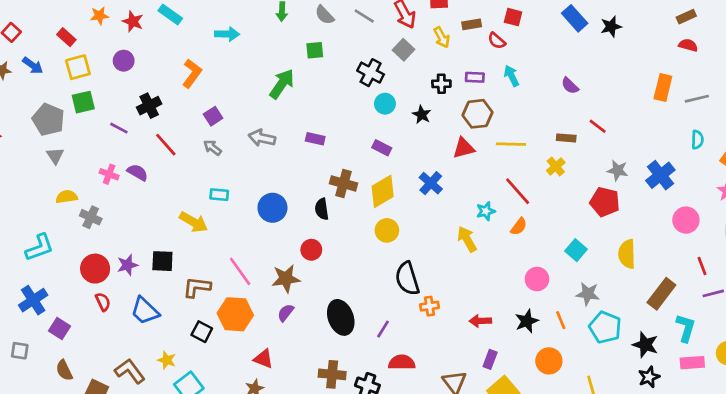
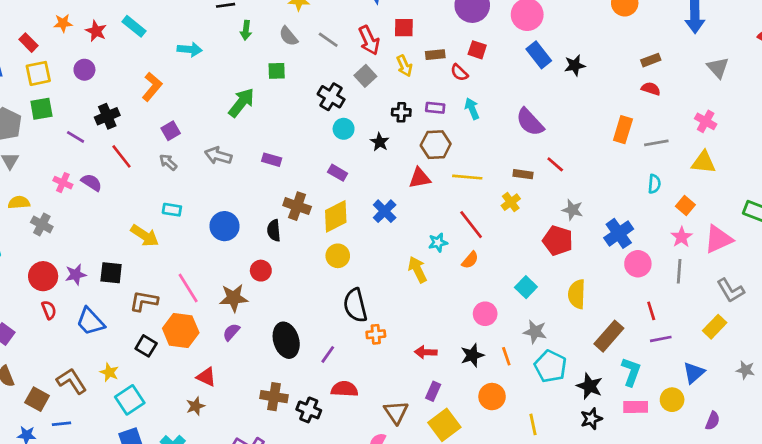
purple semicircle: (570, 86) -> (530, 122), size x1.6
blue cross: (660, 175) -> (619, 233), moved

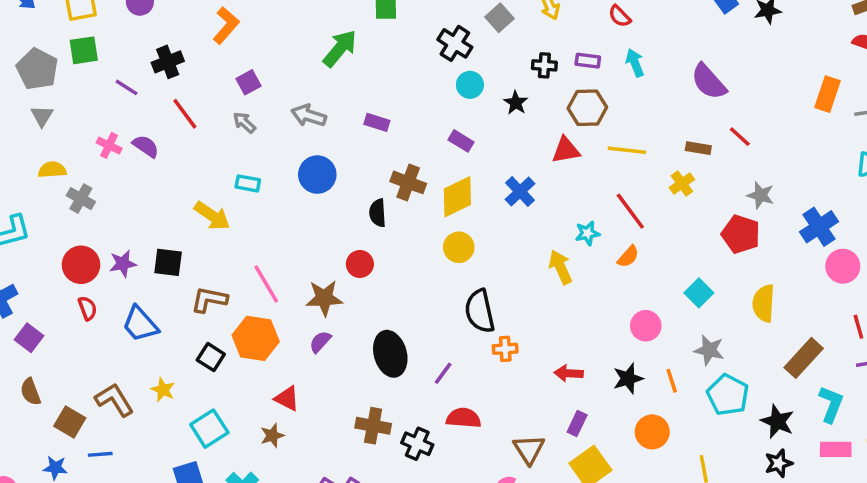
blue circle: (225, 226) -> (317, 175), moved
cyan square: (130, 400) -> (209, 429), moved

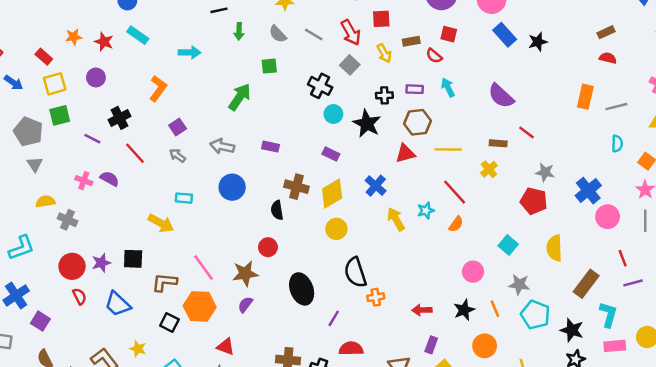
black star: (516, 103) -> (367, 124), size x1.6
yellow arrow: (560, 267) -> (396, 219), moved
black ellipse: (390, 354) -> (302, 289), moved

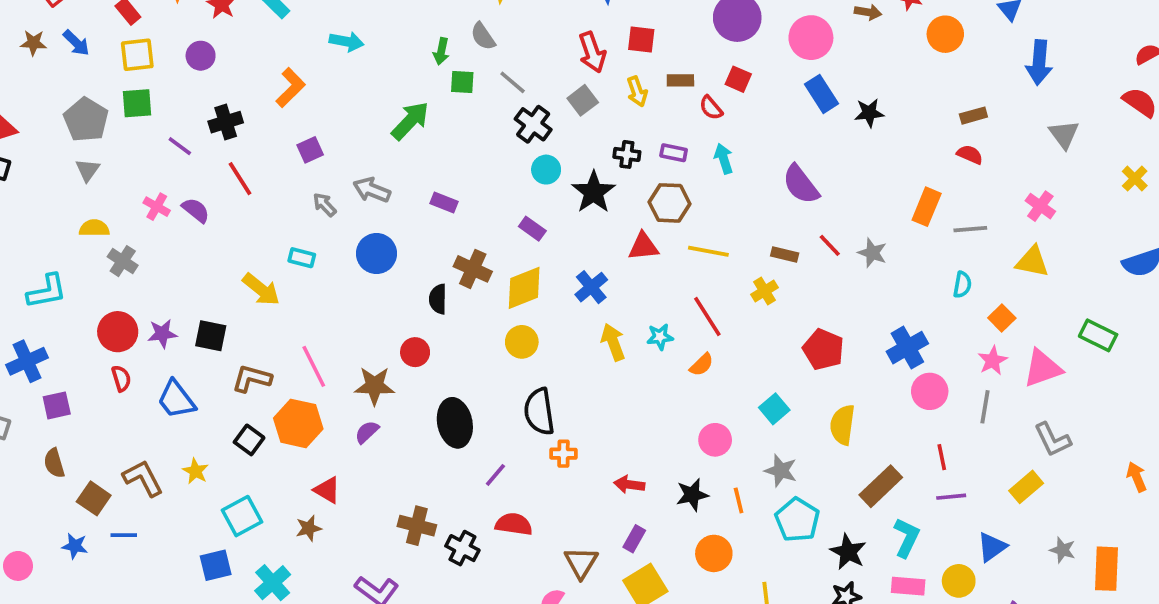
green arrow: (239, 31) -> (441, 51), moved
gray line: (314, 35) -> (513, 82), moved
gray arrow: (177, 155) -> (325, 205), moved
gray star: (545, 172) -> (872, 253), moved
purple square: (40, 321) -> (57, 405), turned 36

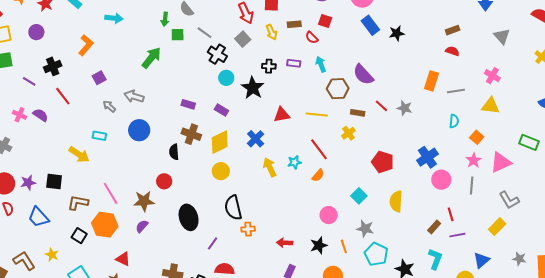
purple rectangle: (444, 202) -> (188, 104), moved
brown hexagon: (669, 203) -> (338, 89), moved
brown rectangle: (881, 486) -> (434, 227), moved, size x0.6

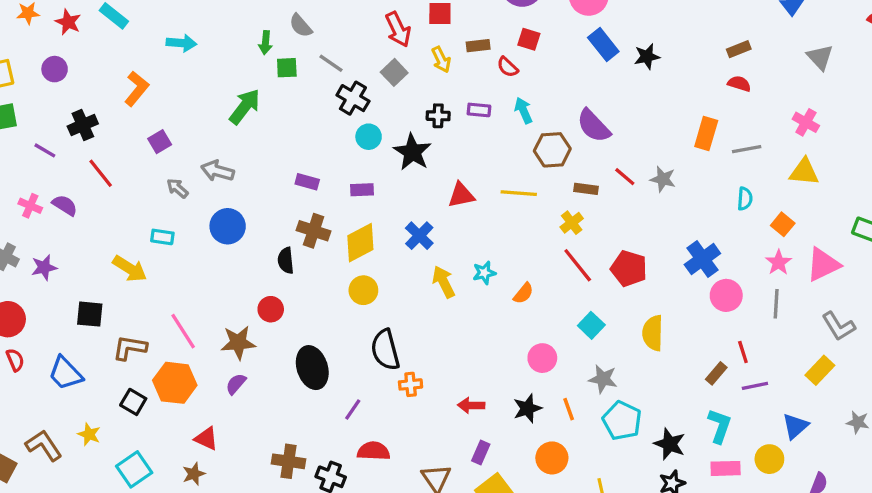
purple rectangle: (221, 110) -> (362, 190), turned -32
red line: (319, 149) -> (578, 265), moved
purple star: (28, 183) -> (44, 267), moved

